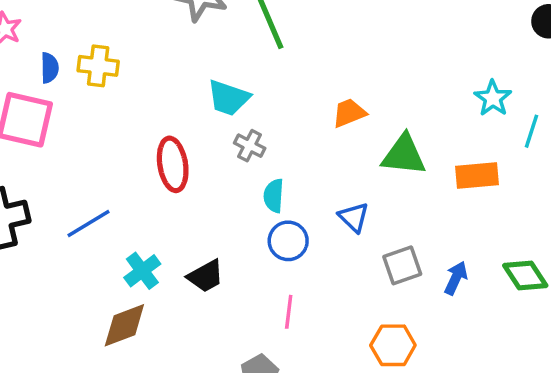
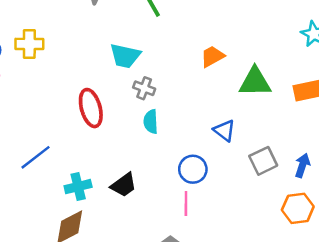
cyan semicircle: (274, 196) -> (151, 122), moved
blue circle: (288, 241) -> (193, 169), moved
cyan cross: (142, 271) -> (78, 187), turned 30
orange hexagon: (393, 345) -> (298, 208), moved

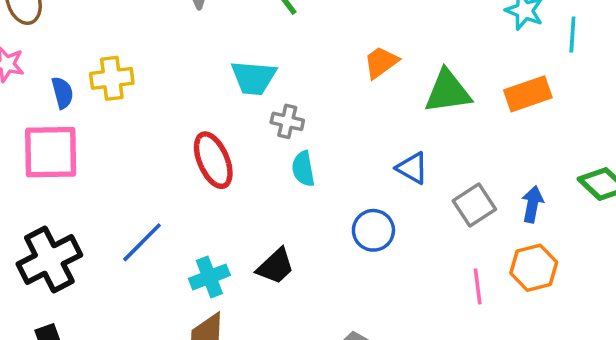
pink line: (186, 204) -> (478, 286), moved

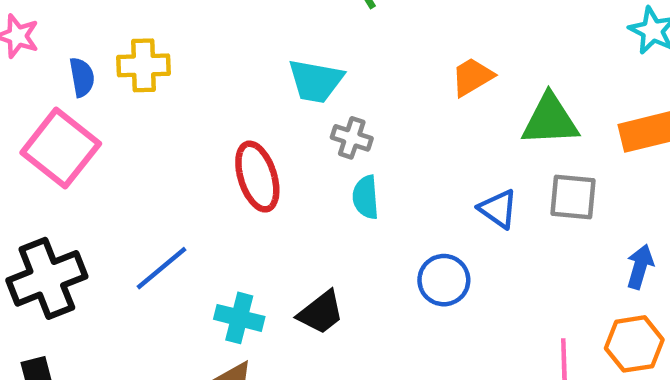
pink square: (51, 152) -> (61, 148), turned 34
gray square: (474, 205) -> (573, 197), moved, turned 33
cyan cross: (209, 277) -> (239, 318), turned 30

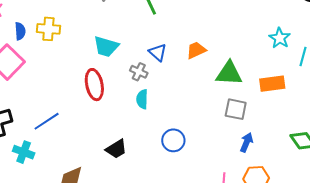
cyan trapezoid: (316, 81) -> (106, 47), moved
blue triangle: (498, 209) -> (158, 52), moved
blue arrow: (640, 267) -> (247, 142), moved
cyan cross: (239, 318) -> (24, 152), moved

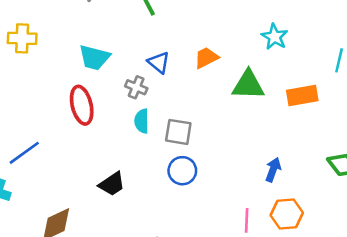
cyan star: (280, 38) -> (275, 37), moved
gray square: (236, 109) -> (178, 132), moved

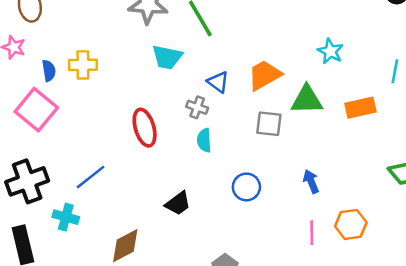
cyan trapezoid: (94, 57) -> (167, 57), moved
orange trapezoid: (206, 58) -> (264, 75), size x1.4
gray square: (178, 132) -> (269, 124), moved
blue arrow: (273, 170) -> (311, 181), moved, turned -40

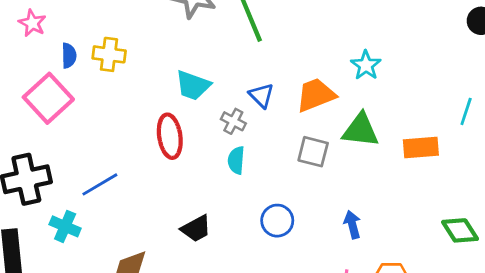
cyan star: (330, 51) -> (366, 65), moved
cyan trapezoid: (167, 57) -> (193, 85), moved

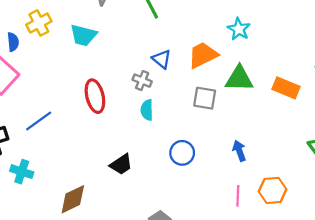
yellow cross: (109, 54) -> (39, 23), moved, turned -30
cyan trapezoid: (193, 85) -> (83, 35), moved
orange rectangle: (421, 148) -> (286, 88), turned 32
blue line: (100, 184) -> (39, 121), moved

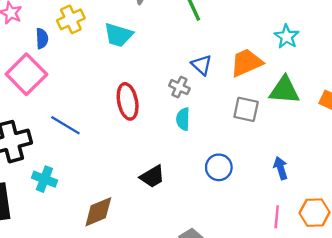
blue line: (39, 121) -> (65, 125), turned 64

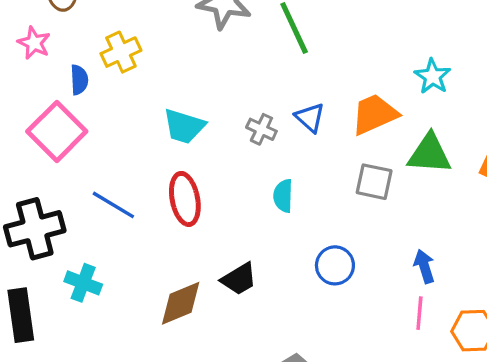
cyan trapezoid: (118, 35) -> (184, 126), moved
gray cross: (179, 87) -> (261, 129), moved
red ellipse: (128, 101) -> (185, 199), moved
brown diamond: (98, 212) -> (181, 303), moved
pink line: (277, 217) -> (419, 313), moved

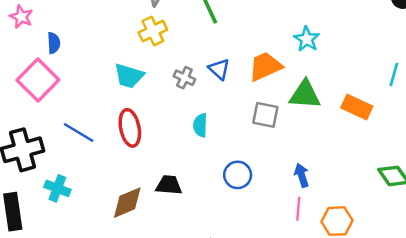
yellow cross: (121, 52) -> (153, 31), moved
black trapezoid: (239, 279) -> (169, 185), turned -144

